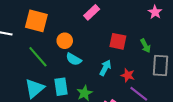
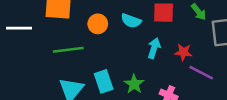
green line: (38, 57) -> (68, 50), turned -45
cyan semicircle: (74, 59) -> (131, 21), moved

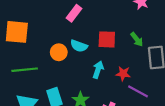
orange circle: (98, 24) -> (59, 52), moved

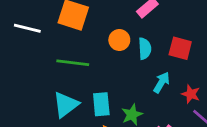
cyan semicircle: (79, 46) -> (145, 49), turned -126
orange circle: (59, 52) -> (119, 40), moved

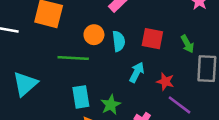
green line: (73, 63) -> (73, 58), moved
cyan triangle: (66, 105) -> (25, 84), moved

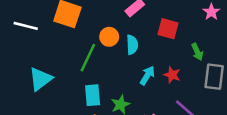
red square: (152, 39) -> (168, 29), moved
green line: (73, 58) -> (88, 58), turned -72
red star: (165, 82) -> (172, 75), moved

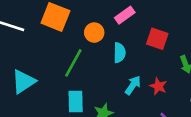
orange circle: (109, 37) -> (94, 33), moved

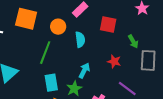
cyan arrow: (133, 85) -> (84, 71), moved

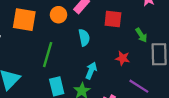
orange circle: (58, 27) -> (58, 15), moved

